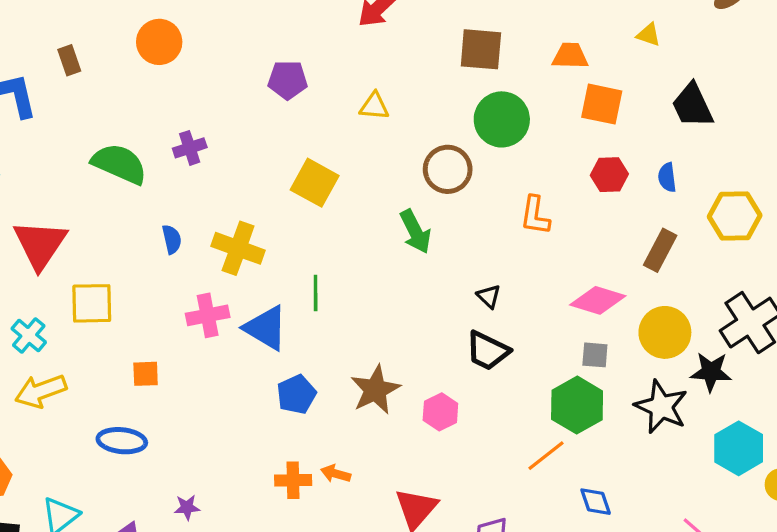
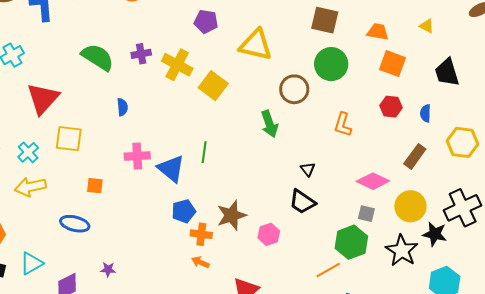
yellow triangle: (374, 106) -> (256, 45), size x1.8
yellow cross: (238, 248) -> (177, 65), moved
orange cross: (293, 480) -> (201, 234), moved

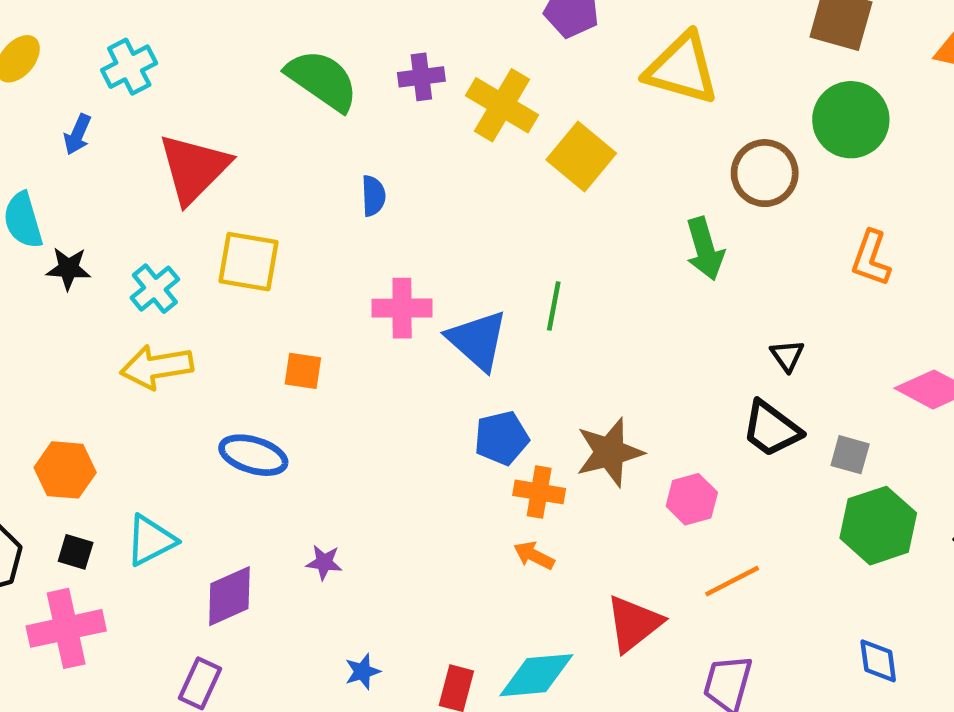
gray square: (366, 214) -> (850, 455), moved
orange line: (328, 270) -> (732, 581), moved

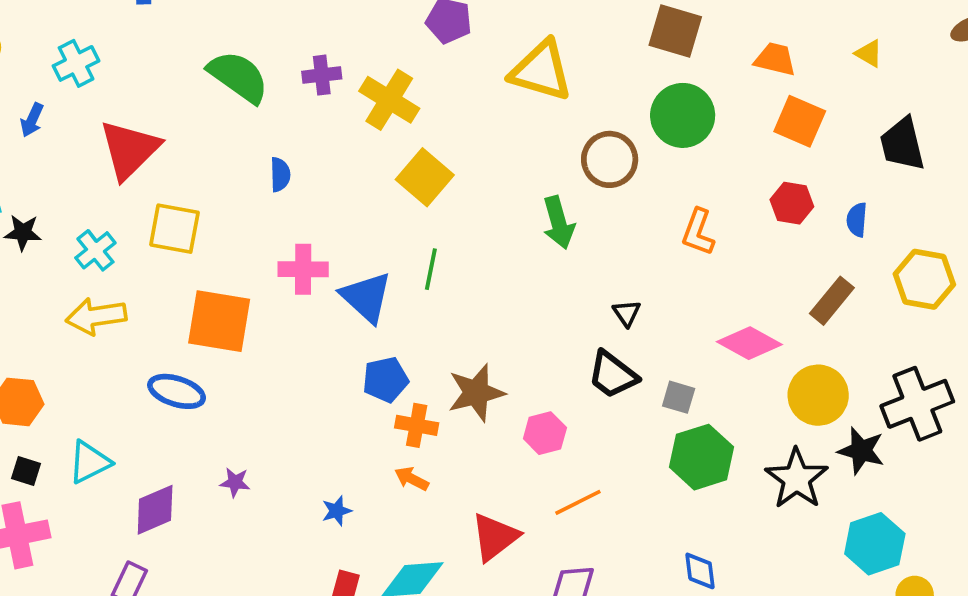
yellow square: (581, 156) -> (425, 177), moved
orange square: (303, 371) -> (219, 321), size x2.0
blue star: (362, 672) -> (337, 511), moved

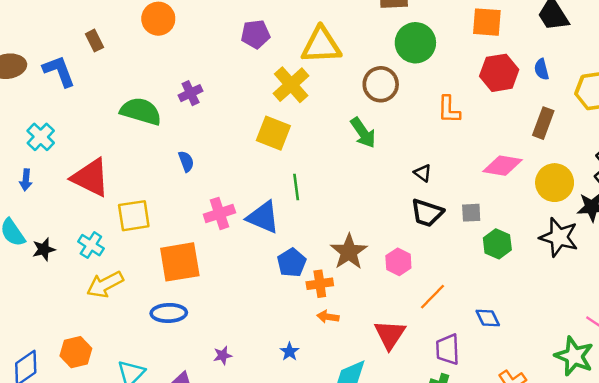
yellow cross: (389, 100) -> (291, 85), moved, turned 36
red triangle: (130, 150) -> (91, 178), turned -30
red hexagon: (792, 203) -> (499, 73), size x1.4
green hexagon: (701, 457) -> (497, 244), size x0.7
blue diamond: (700, 571) -> (488, 318), moved

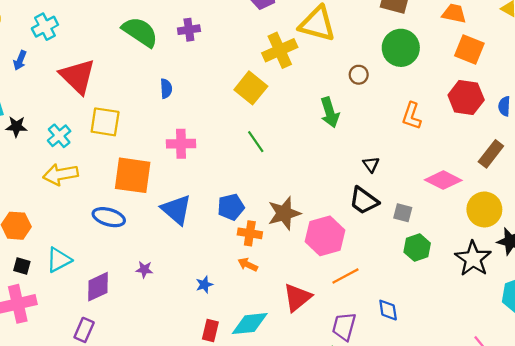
brown circle: (381, 84) -> (359, 75), size x0.6
green line: (296, 187) -> (256, 142), turned -45
blue triangle: (263, 217) -> (176, 210), moved
pink hexagon: (398, 262) -> (325, 236), size x1.6

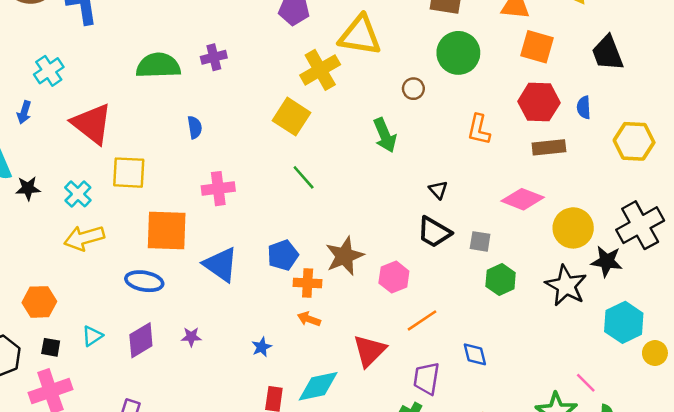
green semicircle: (140, 32) -> (158, 66), turned -30
brown rectangle: (491, 154) -> (549, 147), moved, turned 52
pink hexagon: (325, 236) -> (394, 277), size x0.7
cyan triangle: (59, 260) -> (92, 336), size x0.7
purple diamond: (98, 287) -> (141, 340), moved

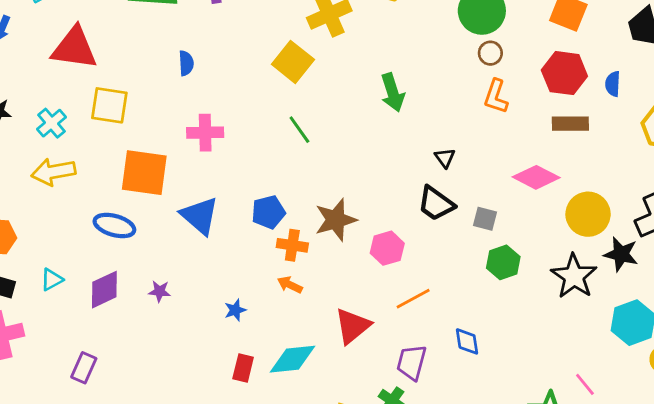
brown circle: (413, 89) -> (490, 53), moved
red triangle: (92, 124) -> (74, 48), turned -36

